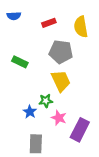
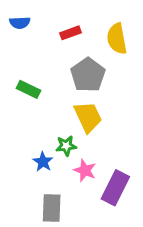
gray pentagon: (61, 52) -> (88, 75), turned 30

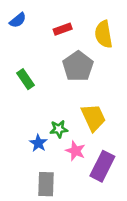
blue semicircle: (20, 23) -> (18, 20), turned -36
green rectangle: (29, 89) -> (25, 79), turned 30
yellow trapezoid: (88, 117) -> (93, 118), moved

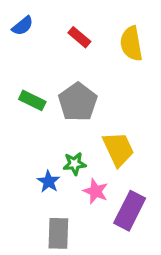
red rectangle: (63, 29) -> (79, 37), turned 60
gray pentagon: (78, 66) -> (78, 102), moved
green rectangle: (25, 79) -> (32, 100), turned -30

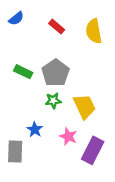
green star: (75, 164) -> (53, 101), moved
gray rectangle: (58, 233) -> (15, 152), moved

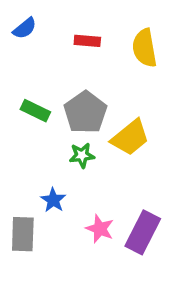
red rectangle: (57, 27) -> (87, 41), turned -35
yellow trapezoid: (84, 106) -> (130, 137), moved, turned 76
pink star: (68, 136) -> (100, 229), moved

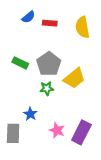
blue semicircle: (25, 28) -> (28, 17), moved

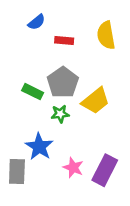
red rectangle: (50, 23) -> (64, 40), moved
green rectangle: (20, 63) -> (33, 92), moved
blue star: (30, 114) -> (39, 147), size x1.5

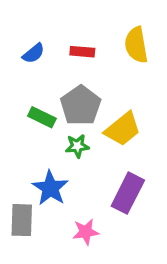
blue semicircle: (37, 22) -> (34, 53), moved
pink star: (73, 168) -> (86, 232), moved, turned -30
purple rectangle: (105, 170) -> (128, 193), moved

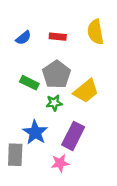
purple rectangle: (128, 193) -> (73, 136), moved

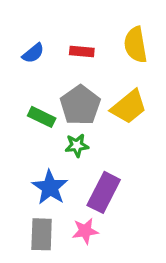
yellow trapezoid: (86, 91) -> (129, 107), moved
gray rectangle: (15, 155) -> (42, 234), moved

